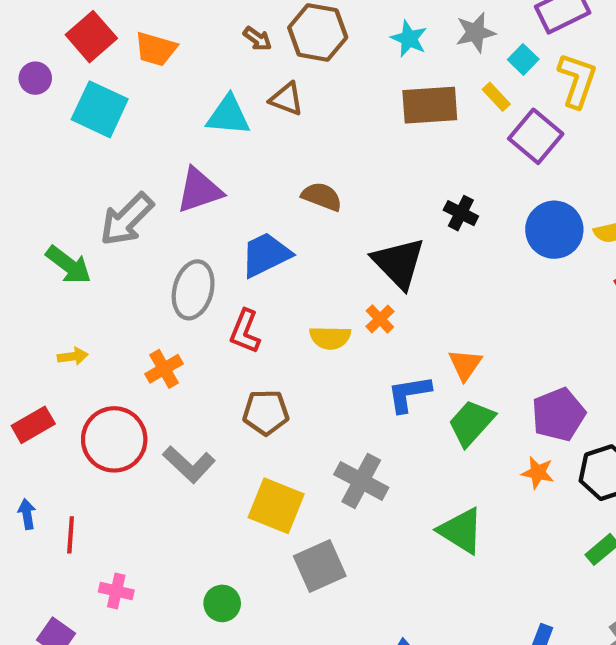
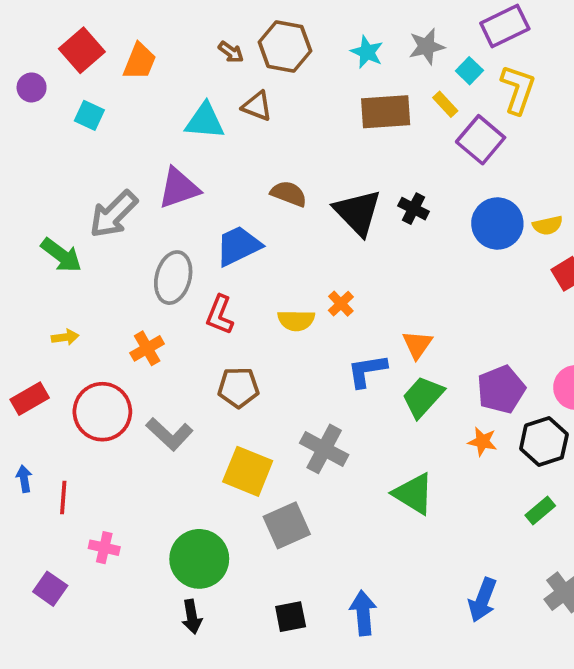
orange trapezoid: (156, 49) -> (140, 61), turned -84
cyan square: (100, 109) -> (89, 115), size x0.6
black triangle: (399, 263) -> (358, 212), moved
green circle: (222, 603) -> (199, 559), size x1.8

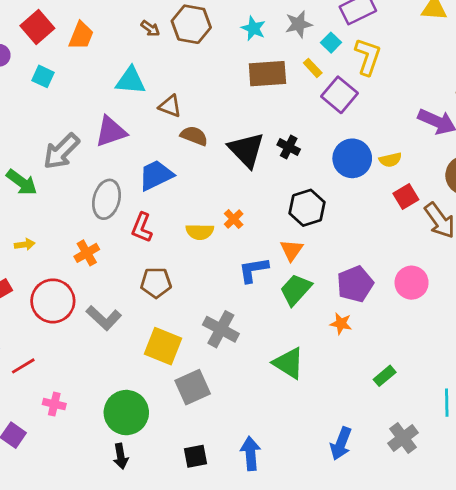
brown triangle: (257, 106) -> (170, 106), moved
black hexagon: (544, 442) -> (307, 208), moved
red line: (63, 497) -> (23, 366), turned 55

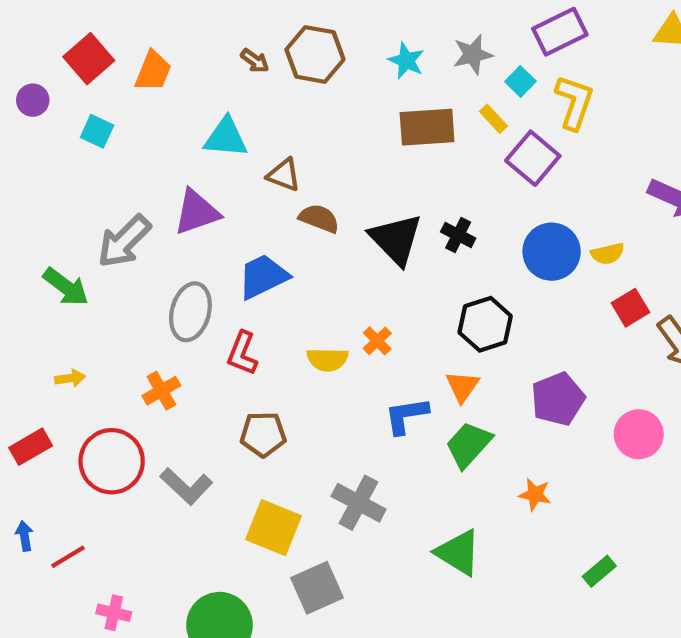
purple pentagon: (355, 284) -> (558, 399), moved

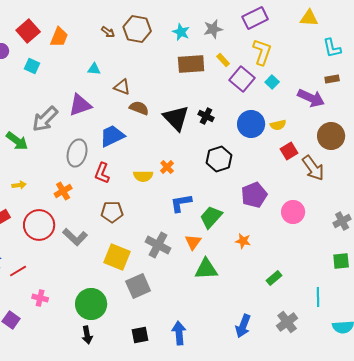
cyan square: (520, 81) -> (272, 82), moved
cyan triangle: (226, 137) -> (94, 69), size x0.6
orange triangle: (462, 387) -> (193, 242), moved
green triangle: (458, 553) -> (206, 269), turned -35

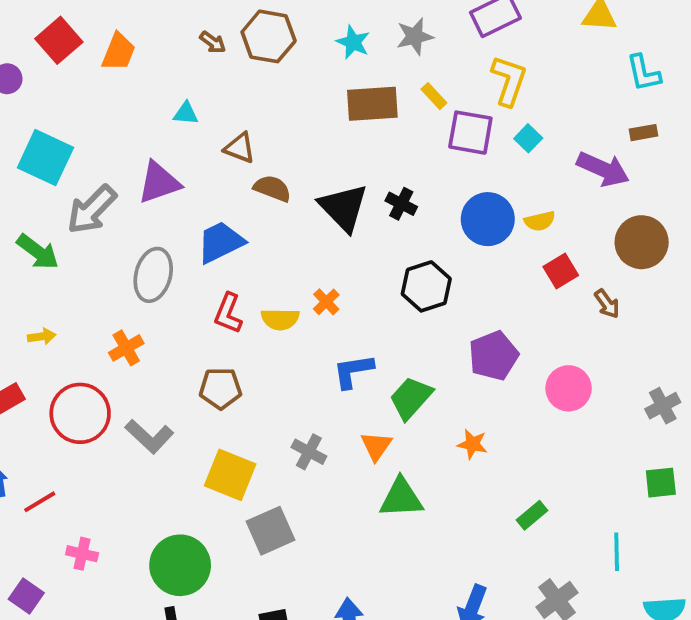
cyan square: (32, 66) -> (45, 158), moved, size x1.8
purple square: (242, 79) -> (470, 133), turned -30
brown arrow: (313, 168) -> (607, 304), size x0.6
red L-shape: (102, 173) -> (228, 313), moved
gray cross: (158, 245) -> (309, 452), size x0.7

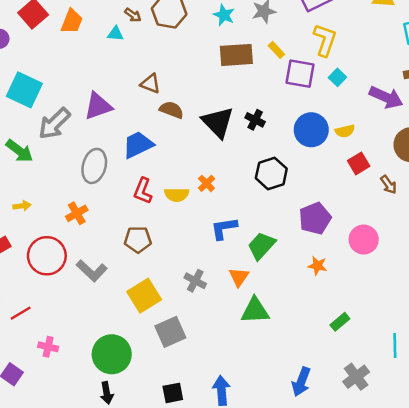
cyan triangle: (186, 113) -> (115, 34), moved
orange star: (472, 444) -> (317, 266), moved
yellow square: (230, 475) -> (144, 296), turned 36

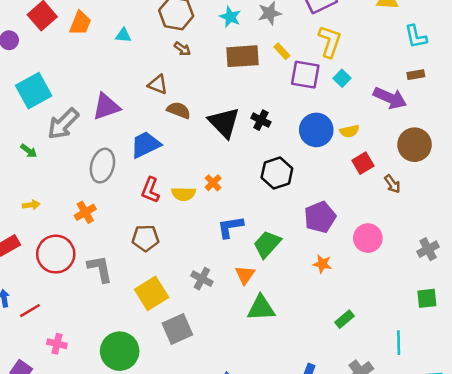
brown arrow: (133, 15) -> (182, 49), moved
cyan square: (24, 90) -> (34, 91), turned 36
green arrow: (19, 151) -> (29, 151), size x0.6
gray L-shape: (92, 271) -> (100, 269), turned -144

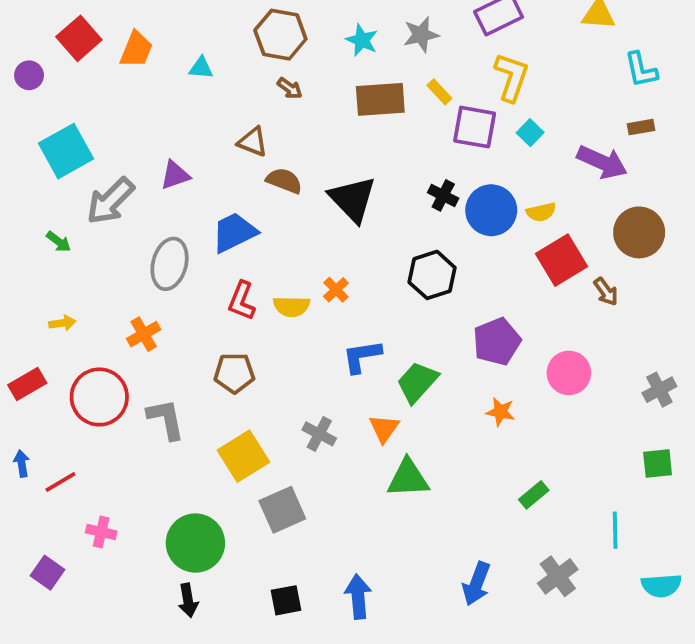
purple triangle: (106, 107) -> (175, 175), size x0.7
black cross: (261, 120) -> (443, 195), moved
red square: (363, 163) -> (561, 260), size x1.5

